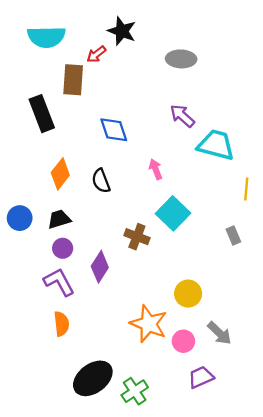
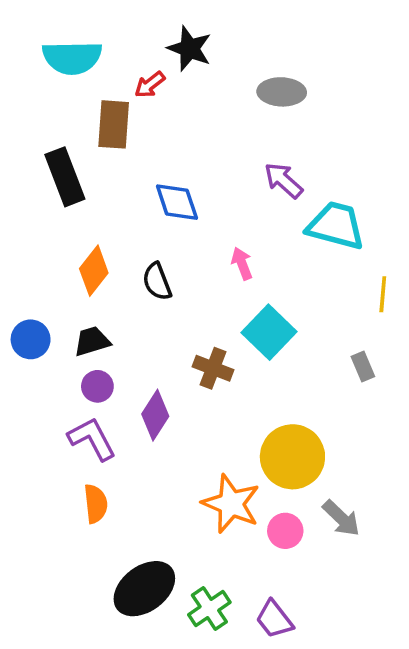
yellow circle: (188, 294) -> (292, 457), size x1.5
purple trapezoid: (201, 377) -> (274, 619), moved, turned -104

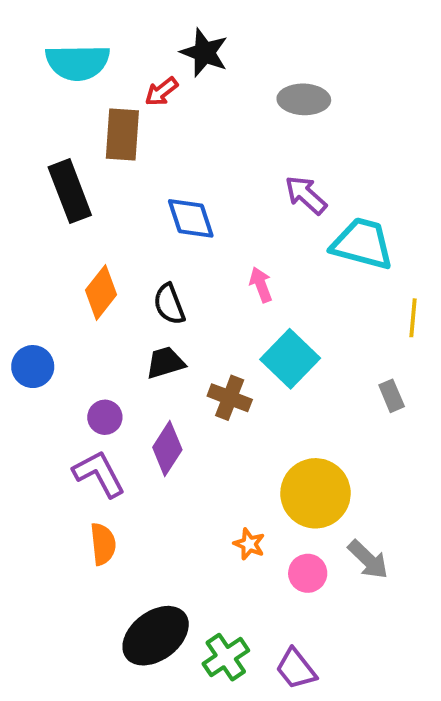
black trapezoid: (92, 341) -> (165, 363), moved
orange star: (231, 504) -> (249, 544), size x0.5

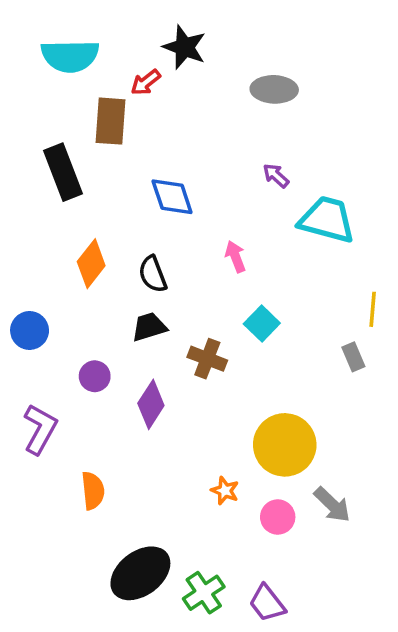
purple arrow: (306, 195) -> (276, 176), size x0.7
yellow line: (413, 318) -> (373, 309), moved
cyan square: (290, 359) -> (262, 323), size x0.7
purple L-shape: (99, 474) -> (40, 429), moved, turned 57

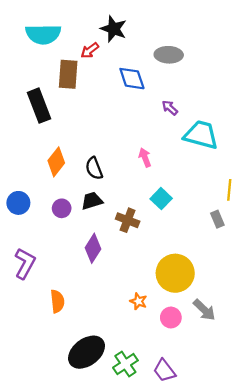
blue diamond: (172, 197) -> (132, 79), moved
purple circle: (95, 376) -> (62, 208), moved

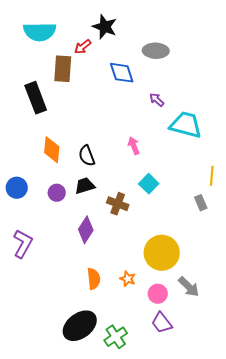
orange diamond: (56, 162) -> (52, 150), turned -32
orange semicircle: (57, 301) -> (94, 279), moved
purple trapezoid: (164, 371) -> (162, 323), moved

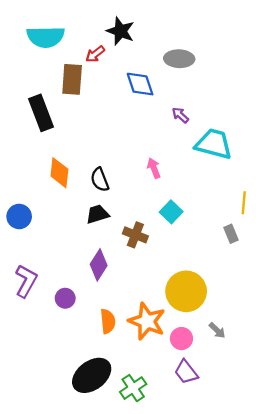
purple circle: (57, 193) -> (65, 298), moved
orange star: (128, 279) -> (147, 321), size x2.0
gray arrow: (189, 287) -> (217, 330), size x0.7

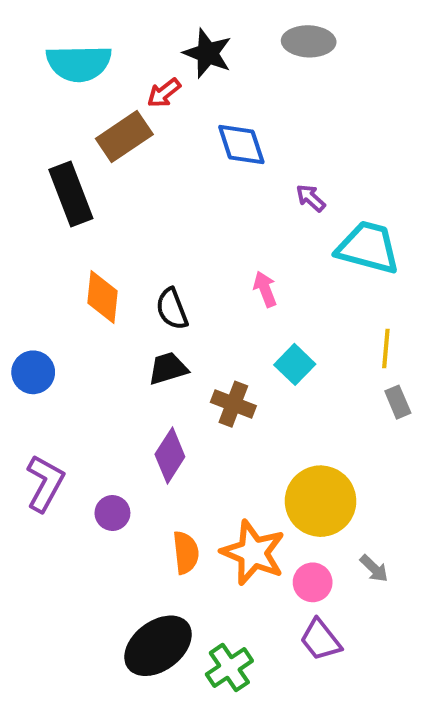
gray ellipse: (179, 59) -> (309, 41), moved
brown rectangle: (72, 79) -> (124, 136), turned 52
yellow line: (244, 203) -> (386, 349), moved

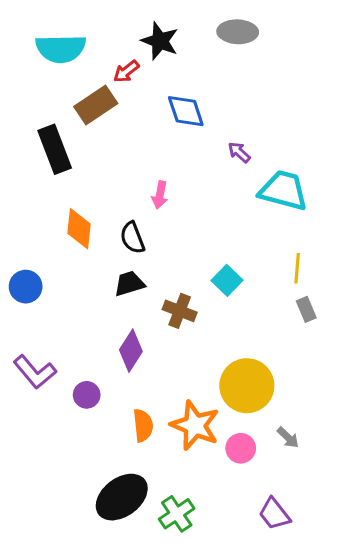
pink arrow: (265, 289) -> (160, 195), moved, turned -148
purple L-shape: (45, 483) -> (35, 372), turned 111
purple trapezoid: (321, 640) -> (274, 514), moved

